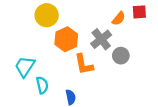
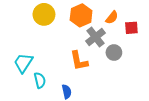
red square: (139, 12) -> (131, 28), moved
orange hexagon: (66, 39) -> (81, 15), moved

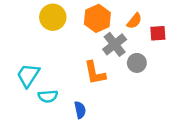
cyan semicircle: (40, 80) -> (48, 96), turned 98

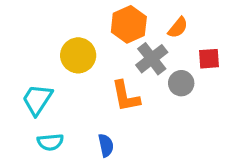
yellow circle: (53, 17) -> (78, 55), moved
red square: (158, 33) -> (209, 59), moved
cyan semicircle: (48, 96) -> (50, 142), moved

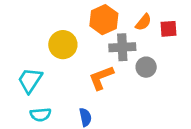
gray cross: (152, 59) -> (122, 47), turned 35
red square: (209, 59) -> (169, 29), moved
orange L-shape: (126, 96) -> (101, 78), turned 80

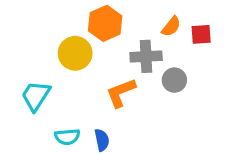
orange hexagon: (104, 20) -> (105, 23), moved
cyan semicircle: (40, 115) -> (67, 137), moved

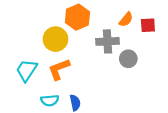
orange L-shape: (121, 93) -> (59, 69), moved

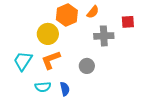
orange semicircle: (126, 19) -> (93, 12), moved
gray cross: (107, 41) -> (104, 36), moved
gray circle: (128, 59) -> (87, 66), moved

